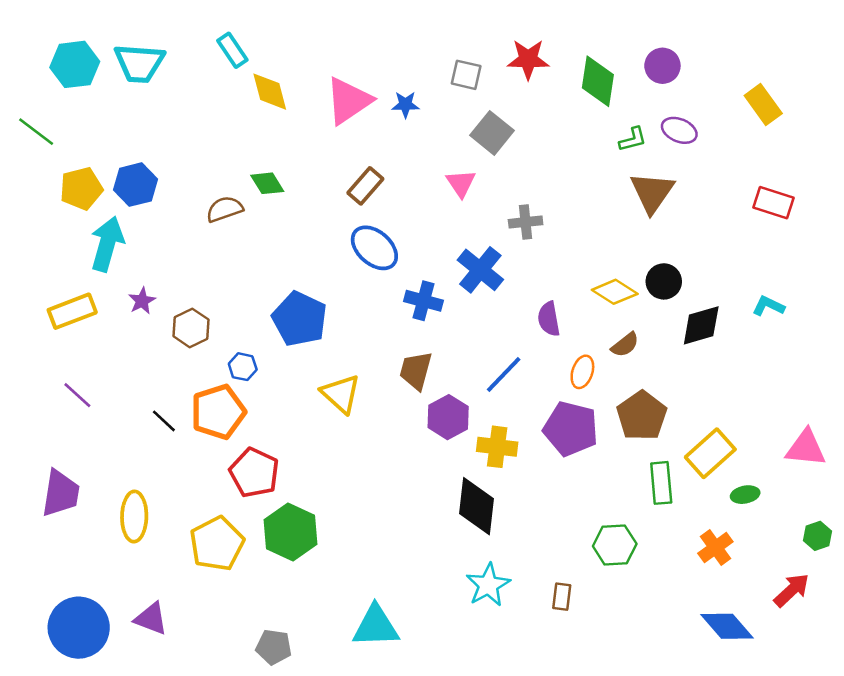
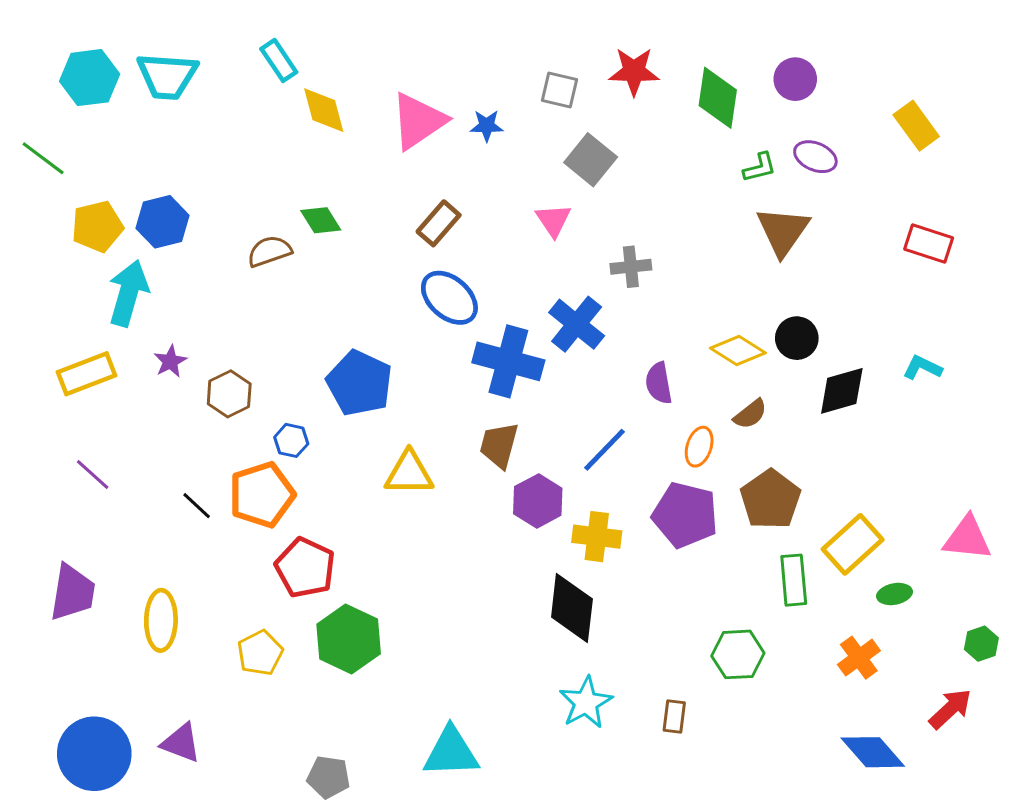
blue cross: (424, 301) -> (508, 361), size x1.5
yellow triangle: (341, 394) -> (409, 473), turned -42
yellow pentagon: (217, 544) -> (260, 653), size x0.7

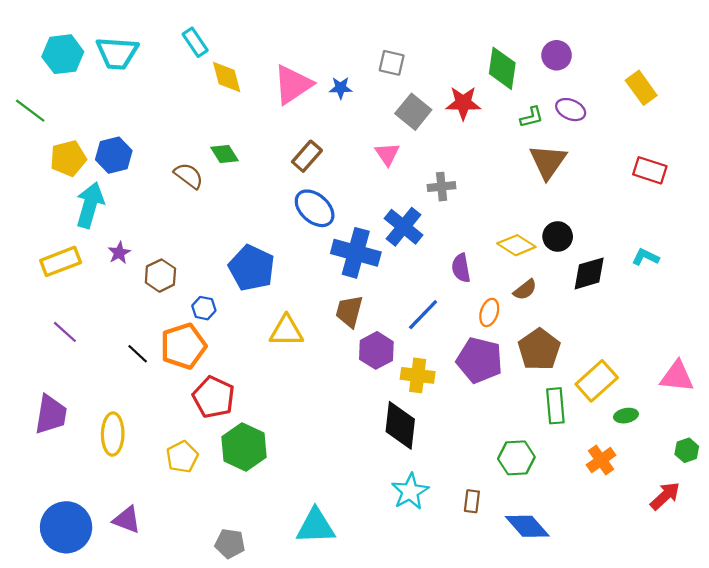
red star: (634, 71) -> (463, 103), moved
brown semicircle: (269, 251) -> (189, 176), turned 56
blue diamond: (873, 752) -> (527, 526), moved

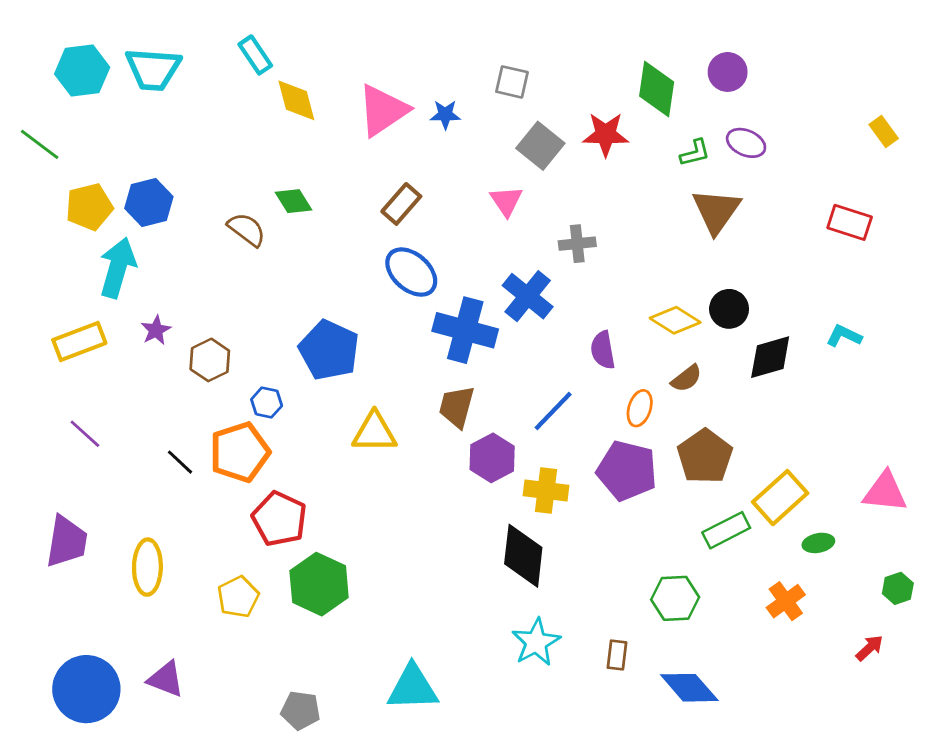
yellow rectangle: (641, 88) -> (884, 132), moved, size x0.7
green rectangle: (555, 406) -> (726, 530), turned 68
red arrow: (665, 496) -> (869, 648), size x0.7

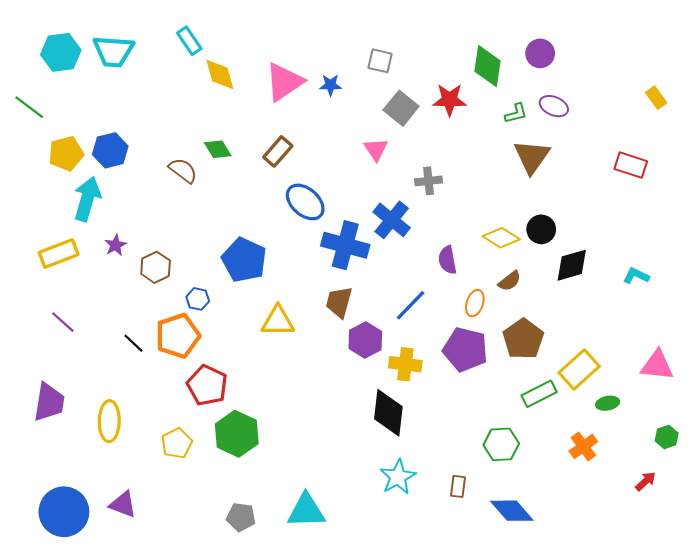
brown rectangle: (401, 204) -> (278, 151), moved
cyan L-shape: (844, 336) -> (636, 276), moved
gray pentagon: (301, 710) -> (241, 517), moved

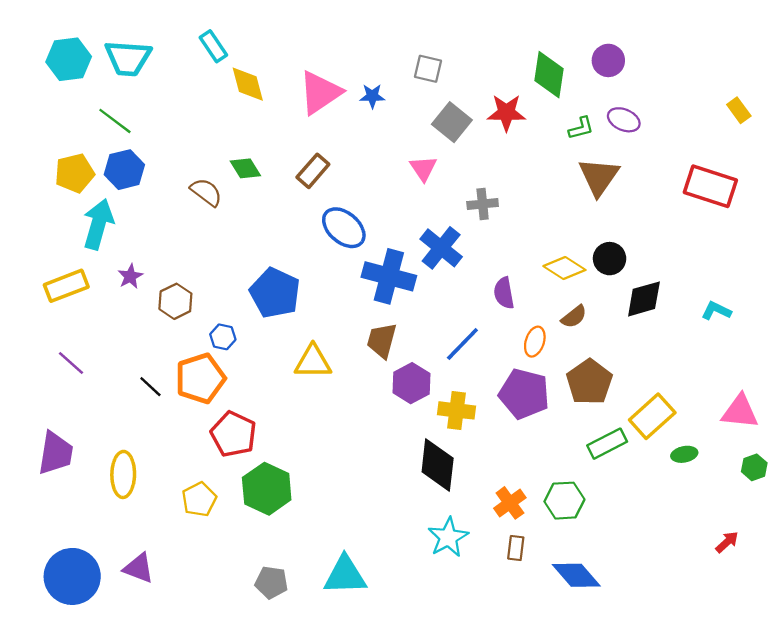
green line: (29, 107) -> (115, 121), moved
red rectangle: (631, 165) -> (710, 186), size x1.4
green hexagon: (667, 437) -> (754, 467), moved
orange cross: (583, 446) -> (510, 503), moved

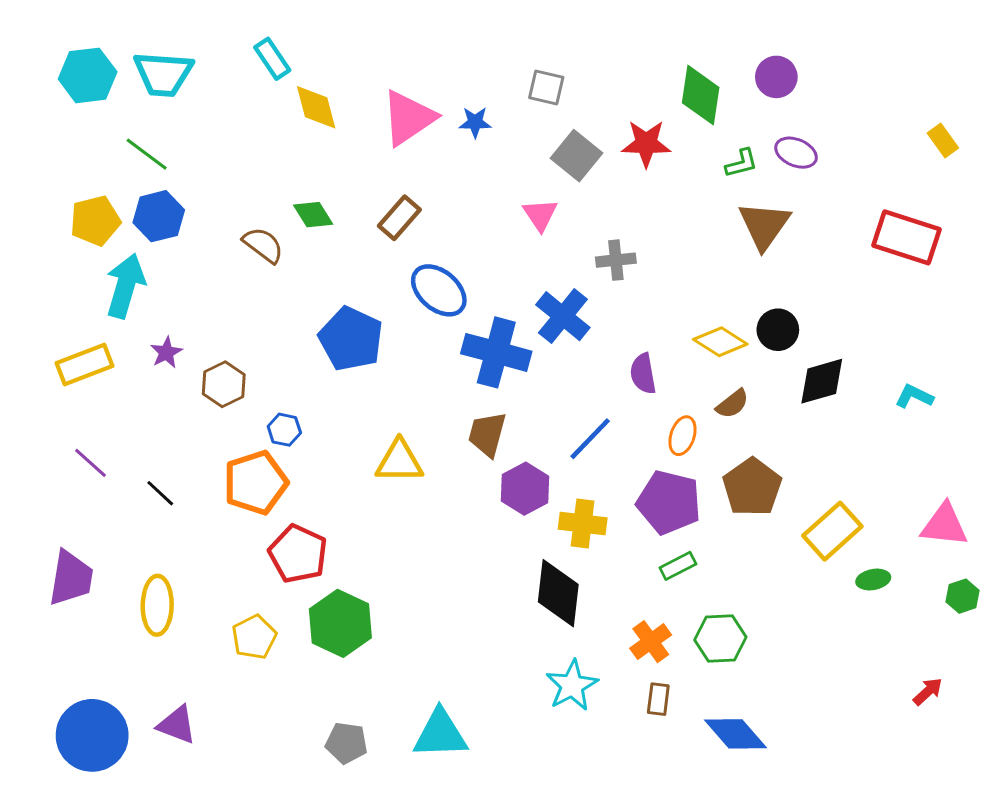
blue pentagon: (275, 293) -> (351, 339), moved
black line: (150, 387) -> (160, 493), moved
green rectangle: (607, 444) -> (678, 566), moved, size x0.7

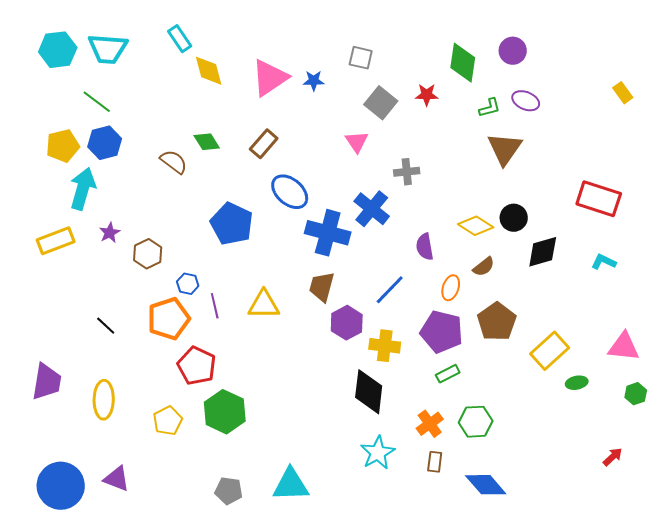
red star: (646, 144) -> (427, 95), size x0.7
red rectangle: (907, 237) -> (599, 199), moved
purple line: (91, 463) -> (215, 306), moved, turned 35

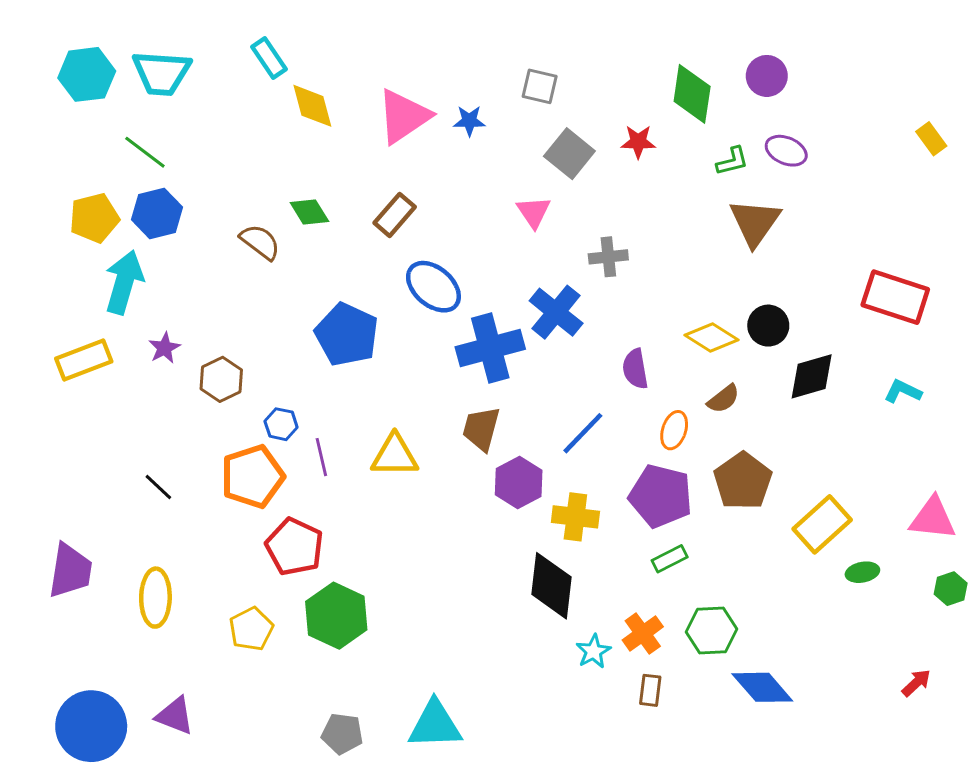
blue cross: (328, 233) -> (490, 348), turned -30
cyan star: (378, 453) -> (593, 651), moved, size x0.7
blue diamond: (486, 485) -> (762, 687), moved

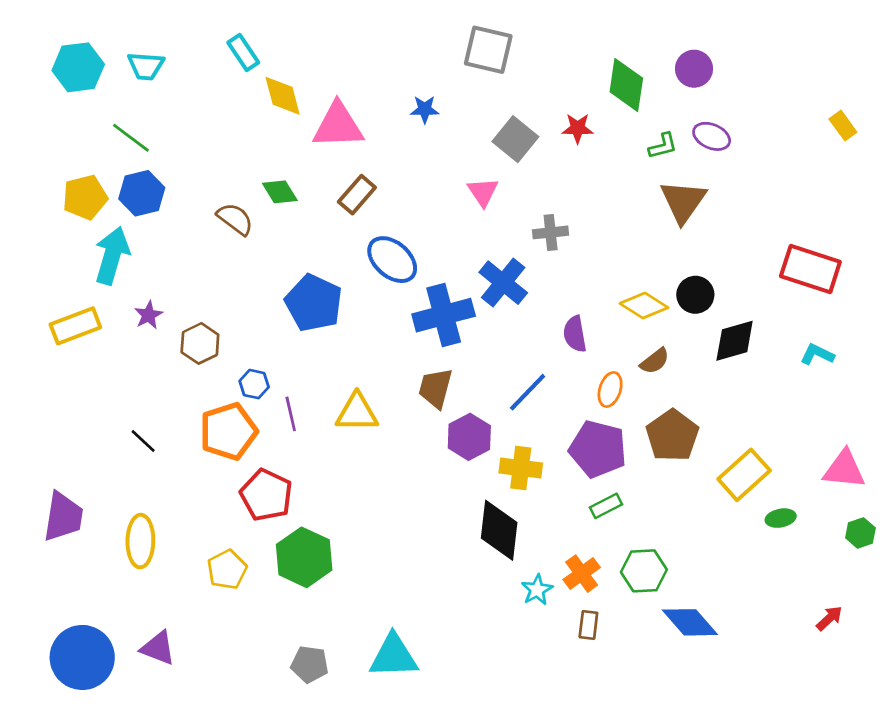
cyan trapezoid: (161, 73) -> (146, 66), size x0.7
gray square: (540, 86) -> (488, 50), moved, size x1.5
pink triangle: (404, 116) -> (338, 126), moved, turned 32

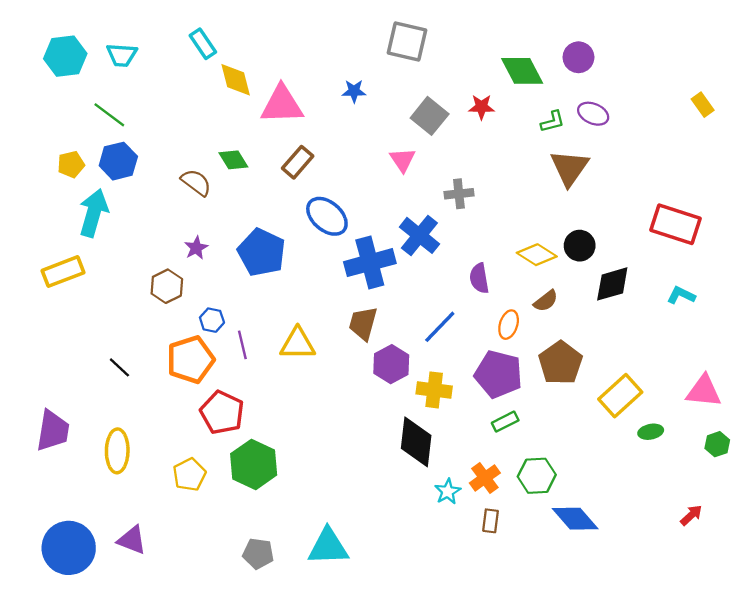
green diamond: (626, 85) -> (522, 71), turned -36
yellow pentagon: (85, 197) -> (71, 164), size x0.7
purple star: (149, 315) -> (196, 248), moved

